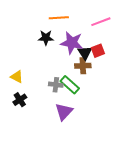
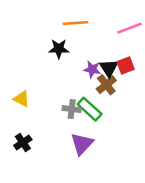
purple star: (72, 43) -> (92, 69), moved, size x0.6
brown cross: (83, 66) -> (106, 85), turned -35
black cross: (20, 100) -> (23, 143), moved

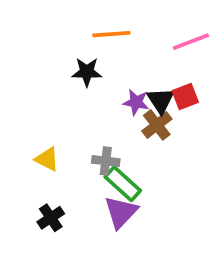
yellow triangle: (22, 99) -> (47, 159), moved
green rectangle: (90, 109) -> (123, 184), moved
black cross: (23, 143) -> (51, 218), moved

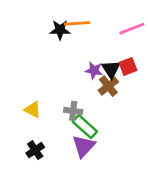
black star: (87, 72) -> (60, 30), moved

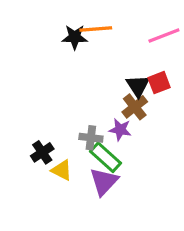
purple star: (94, 70) -> (120, 130), moved
yellow triangle: (33, 110) -> (62, 170), moved
black cross: (35, 150) -> (42, 152), moved

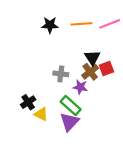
orange line: (96, 29) -> (81, 24), moved
red square: (159, 83) -> (106, 68), moved
gray cross: (91, 138) -> (61, 74), moved

